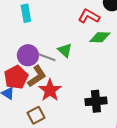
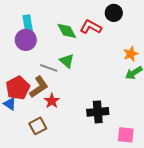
green diamond: (100, 37) -> (67, 31), moved, turned 60
purple circle: (28, 55) -> (26, 40), moved
red star: (50, 90) -> (52, 101), size x0.7

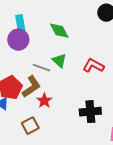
red L-shape: (91, 27) -> (93, 66), moved

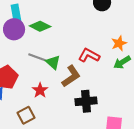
green diamond: (59, 31) -> (40, 26), moved, turned -35
green triangle: (59, 61) -> (53, 62), moved
brown L-shape: (31, 87) -> (71, 76), moved

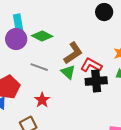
green triangle: (53, 62) -> (68, 72), moved
brown L-shape: (71, 76) -> (73, 53), moved
black cross: (86, 101) -> (96, 81), moved

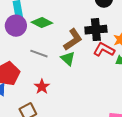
red L-shape: (91, 65) -> (104, 50), moved
black cross: (96, 81) -> (96, 30), moved

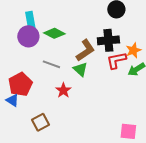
red L-shape: (104, 50) -> (116, 60), turned -40
red star: (42, 87) -> (63, 90), moved

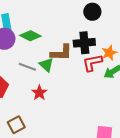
brown L-shape: (85, 50) -> (61, 53), turned 35
green triangle: (80, 69) -> (46, 65), moved

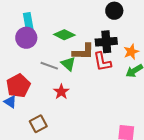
green diamond: (30, 36) -> (64, 35), moved
red L-shape: (92, 63) -> (102, 62), moved, turned -90

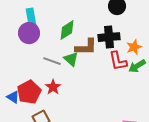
green diamond: (64, 35) -> (67, 30), turned -60
red L-shape: (102, 62) -> (118, 61), moved
red pentagon: (18, 86) -> (29, 92), moved
red star: (61, 92) -> (53, 87), moved

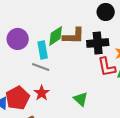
cyan rectangle: (31, 17) -> (43, 50), moved
brown L-shape: (86, 47) -> (74, 36), moved
green triangle: (71, 59) -> (81, 99), moved

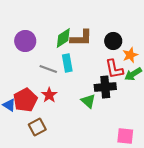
black circle: (106, 12) -> (113, 41), moved
black cross: (98, 43) -> (105, 87), moved
cyan rectangle: (43, 50) -> (67, 63), moved

